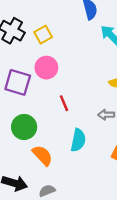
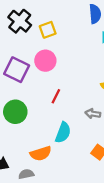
red line: (64, 103) -> (56, 96), turned 40
orange semicircle: (42, 155) -> (41, 153), moved, turned 105

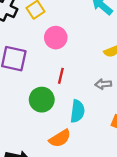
pink circle: (45, 61) -> (56, 38), moved
green circle: (15, 112) -> (42, 100), moved

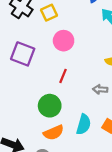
green circle: (42, 100) -> (50, 106), moved
cyan semicircle: (77, 111) -> (84, 124), moved

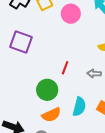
pink circle: (64, 41) -> (71, 14), moved
red line: (63, 76) -> (65, 68), moved

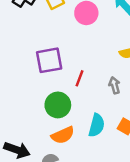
purple square: (21, 42) -> (49, 60), moved, turned -30
gray arrow: (94, 74) -> (115, 85), turned 72

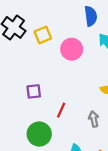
purple square: (49, 60) -> (34, 91), size x0.6

